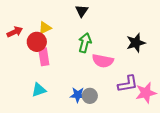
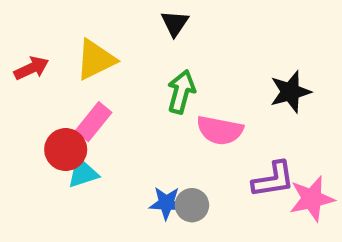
yellow triangle: (45, 28) -> (96, 60), size x1.5
red circle: (37, 42) -> (66, 150), moved
pink rectangle: (44, 57) -> (93, 122), turned 48
cyan triangle: (39, 90) -> (83, 173), moved

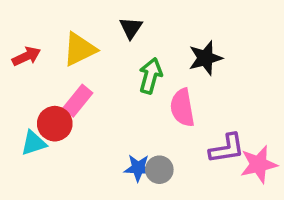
black triangle: (175, 23) -> (131, 28), moved
black star: (290, 92) -> (205, 58), moved
pink semicircle: (220, 130) -> (182, 108), turned 69
cyan triangle: (83, 173) -> (33, 143), moved

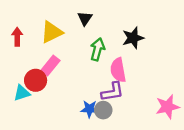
red arrow: (26, 56) -> (17, 37), turned -66
purple L-shape: (227, 148) -> (112, 92), moved

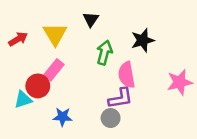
yellow triangle: (52, 32) -> (55, 34), turned -35
red arrow: (17, 37) -> (18, 39), turned 60
pink star: (167, 107) -> (180, 82), moved
blue star: (89, 109) -> (62, 117), moved

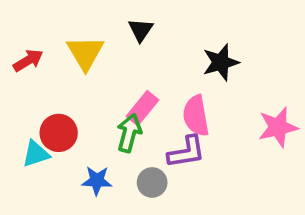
green arrow: (104, 53) -> (129, 133), moved
pink rectangle: (54, 70) -> (143, 108), moved
gray circle: (111, 118) -> (152, 182), moved

